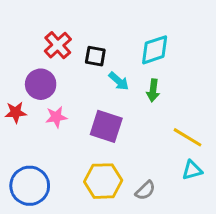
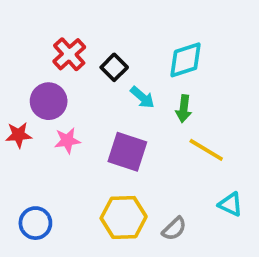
black square: (95, 56) -> (114, 67), turned 35
yellow line: (187, 137) -> (206, 150), moved
cyan triangle: (192, 170) -> (231, 204), turned 40
blue circle: (30, 186) -> (35, 223), size x0.7

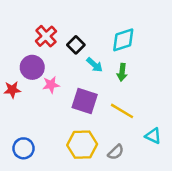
pink star: (67, 141) -> (51, 85), moved
yellow line: (206, 150) -> (122, 111), moved

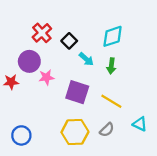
gray semicircle: (116, 152) -> (107, 130), moved

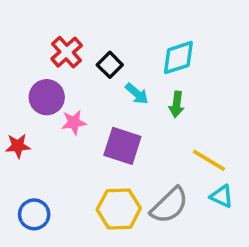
red star: (11, 82) -> (18, 146), moved
yellow line: (111, 101) -> (209, 160), moved
gray semicircle: (107, 130) -> (169, 205), size x1.6

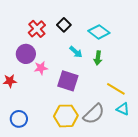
cyan diamond: (178, 58) -> (99, 32), turned 55
black square: (110, 65) -> (64, 25), moved

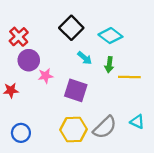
black square: (64, 25) -> (71, 28), size x1.5
red cross: (37, 29) -> (19, 37), moved
yellow line: (116, 89) -> (129, 77), moved, turned -30

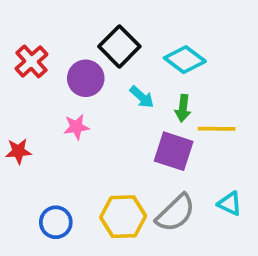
purple circle: (29, 60) -> (86, 78), moved
purple square: (76, 90) -> (174, 151), moved
blue circle: (21, 133) -> (56, 222), moved

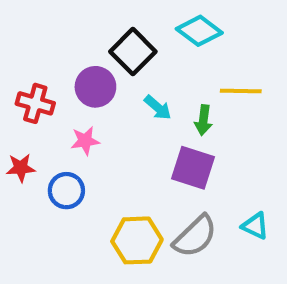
cyan diamond: (185, 60) -> (199, 31), moved
red cross: (31, 61) -> (35, 103), moved, turned -32
yellow line: (217, 129) -> (241, 91), moved
blue circle: (56, 222) -> (66, 191), moved

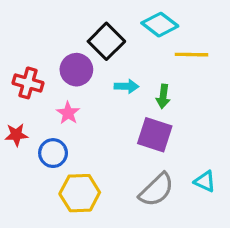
yellow line: (241, 91) -> (192, 55), moved
cyan arrow: (158, 108) -> (126, 86), turned -40
pink star: (85, 141) -> (68, 113), turned -30
yellow hexagon: (137, 240) -> (80, 193), moved

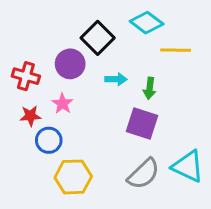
red star: (16, 135) -> (30, 116), moved
cyan triangle: (205, 181) -> (188, 166), size x1.6

